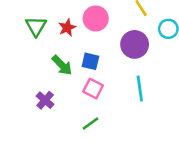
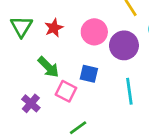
pink circle: (96, 18) -> (94, 32), moved
blue square: (90, 61) -> (89, 74), moved
pink square: (93, 89) -> (66, 91), moved

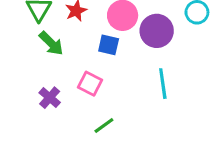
green arrow: (48, 67) -> (51, 43), moved
blue square: (89, 74) -> (109, 45), moved

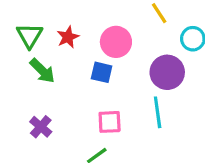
purple circle: (157, 31) -> (167, 72), moved
pink square: (90, 84) -> (110, 122), moved, turned -30

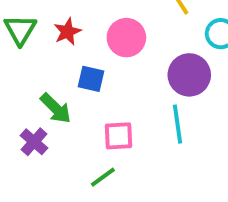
green arrow: (42, 71) -> (56, 108), moved
blue square: (102, 72) -> (91, 79), moved

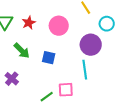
blue square: (91, 79) -> (49, 58), moved
green arrow: (56, 108) -> (22, 51), moved
pink square: (119, 136) -> (66, 90), moved

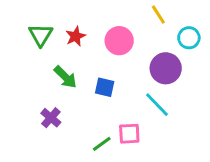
cyan line: (85, 70) -> (157, 105), turned -36

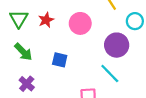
green arrow: (65, 77) -> (23, 52), moved
blue square: (105, 87) -> (60, 60), moved

